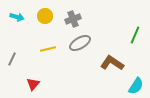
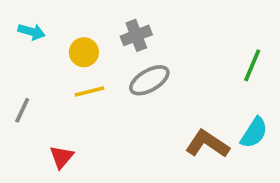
yellow circle: (45, 16) -> (84, 52), moved
brown L-shape: (112, 63) -> (207, 144), moved
cyan semicircle: (136, 86) -> (254, 133), moved

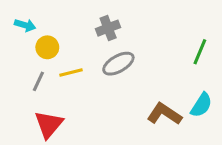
yellow circle: (84, 52) -> (47, 47), moved
gray line: (22, 110) -> (38, 81), moved
red triangle: (61, 157) -> (49, 124), size x1.5

